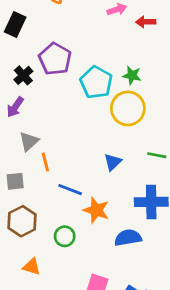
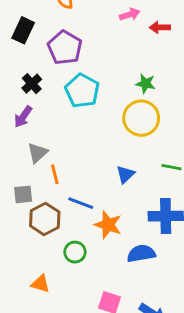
purple pentagon: (55, 59) -> (65, 48), moved
cyan pentagon: (96, 82) -> (82, 91), moved
brown hexagon: (22, 221) -> (45, 219), moved

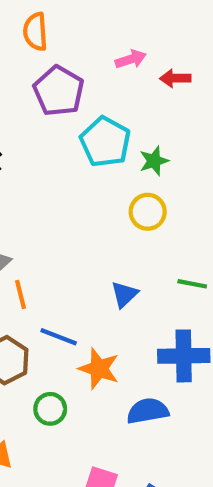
purple pentagon: (65, 48) -> (59, 91), moved
green star: (146, 84) -> (154, 161), turned -30
cyan pentagon: (82, 91) -> (105, 142), moved
yellow circle: (141, 118) -> (148, 212), size x0.7

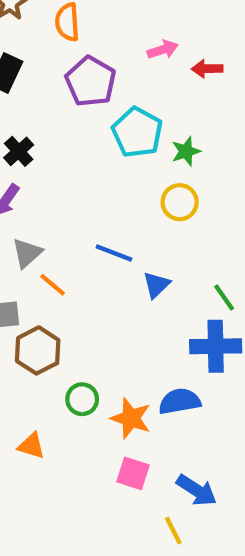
green line: (192, 284) -> (224, 298), moved, turned 44
orange line: (21, 294) -> (53, 285), turned -36
blue line: (59, 337) -> (114, 253), moved
orange star: (99, 369) -> (131, 418), moved

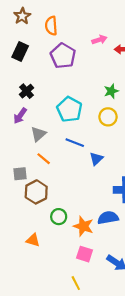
cyan pentagon: (137, 132) -> (69, 109), moved
gray triangle: (27, 253) -> (38, 134), moved
yellow line: (173, 531) -> (76, 283), moved

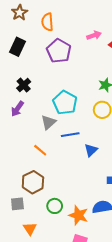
gray triangle: (38, 134) -> (48, 122), moved
blue line: (75, 143) -> (70, 135), turned -30
gray square: (20, 174) -> (17, 204), moved
orange triangle: (33, 240) -> (30, 229), turned 40

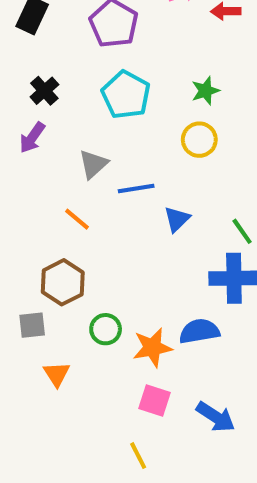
cyan pentagon: (65, 103) -> (126, 95), moved
orange star: (78, 215) -> (152, 348), turned -30

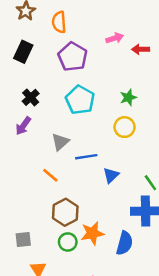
brown hexagon: (63, 282) -> (65, 212), moved
blue semicircle: (199, 331) -> (125, 243), turned 115
orange star: (152, 348) -> (92, 233), moved

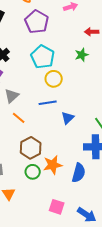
red arrow: (141, 49) -> (92, 32), moved
yellow circle: (125, 127) -> (54, 79), moved
gray triangle: (60, 142) -> (12, 96), moved

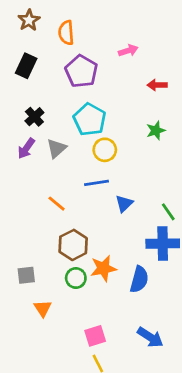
green star: (82, 55) -> (156, 131), moved
gray triangle: (12, 96) -> (57, 148), moved
pink square: (57, 207) -> (95, 336), moved, turned -35

